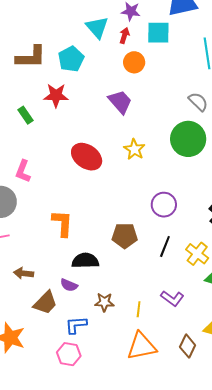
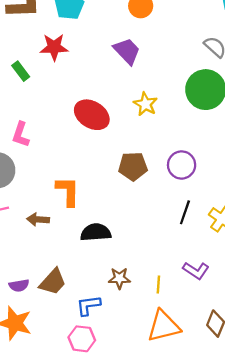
brown pentagon: (125, 236) -> (133, 166), moved
brown arrow: (24, 273) -> (38, 219), moved
purple semicircle: (69, 285) -> (19, 285), moved, turned -30

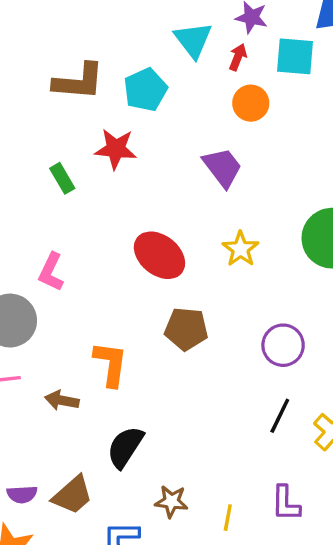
brown pentagon: (133, 166) -> (186, 329), moved
black semicircle: (96, 232) -> (125, 447), moved, turned -60
purple L-shape: (196, 271) -> (286, 503), turned 50

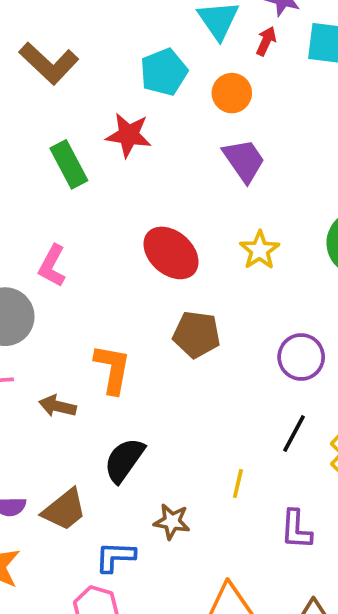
brown L-shape: (79, 82) -> (49, 63), moved, turned 36
orange circle: (251, 103) -> (232, 93), moved
green rectangle: (62, 178) -> (69, 164), size x1.4
yellow line: (228, 518) -> (238, 484), moved

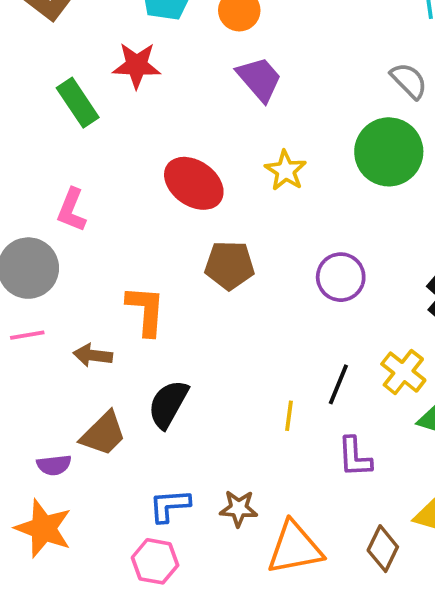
black line: (294, 434) -> (338, 384), moved
brown trapezoid: (64, 510) -> (103, 434), moved
brown star: (172, 522) -> (239, 508), moved

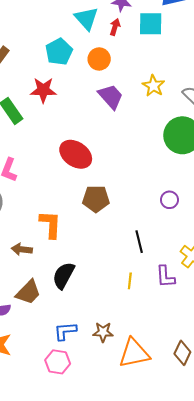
yellow star: (286, 171) -> (153, 86), moved
purple circle: (341, 277) -> (169, 200), moved, size x0.7
black line: (338, 384) -> (139, 242), moved, turned -35
purple L-shape: (355, 457) -> (165, 277), moved

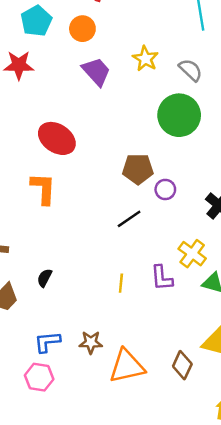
brown pentagon: (96, 199) -> (138, 169), moved
orange L-shape: (50, 224) -> (43, 189), moved
black line: (139, 242) -> (129, 219), moved, turned 70
black semicircle: (64, 275) -> (45, 278), size x0.6

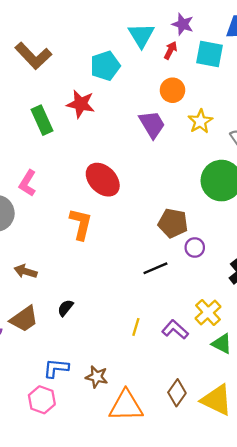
orange circle: (82, 29) -> (172, 90), moved
purple L-shape: (162, 278) -> (175, 330), turned 125
brown diamond: (182, 365) -> (177, 393), moved

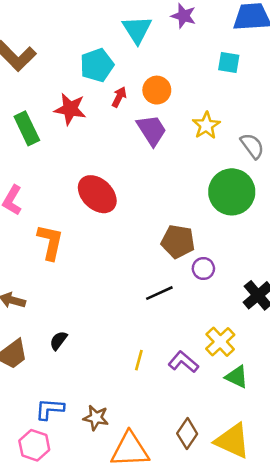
red arrow: (171, 50) -> (119, 97), moved
cyan square: (210, 54) -> (229, 63), moved, size x0.7
orange circle: (172, 90) -> (157, 90), moved
orange L-shape: (81, 224) -> (50, 242), moved

